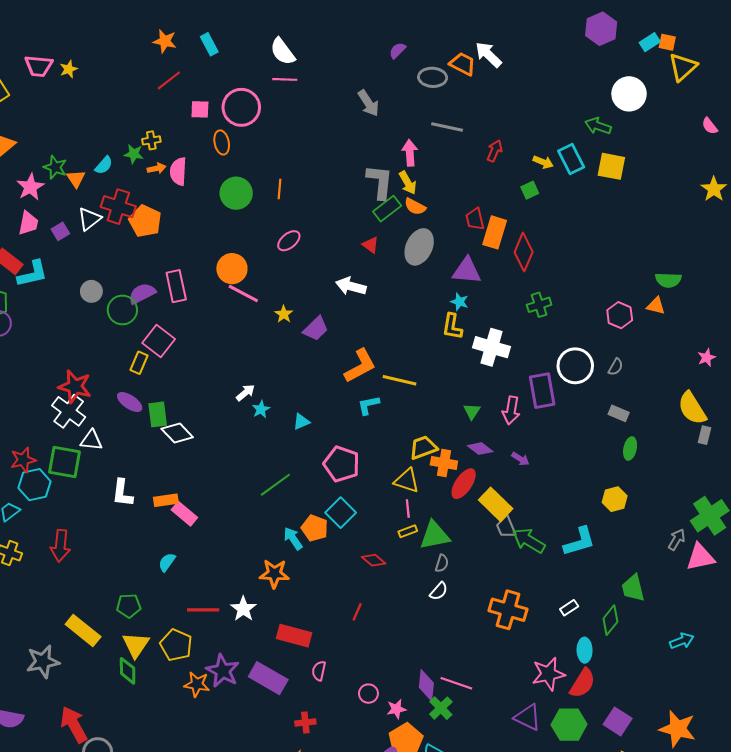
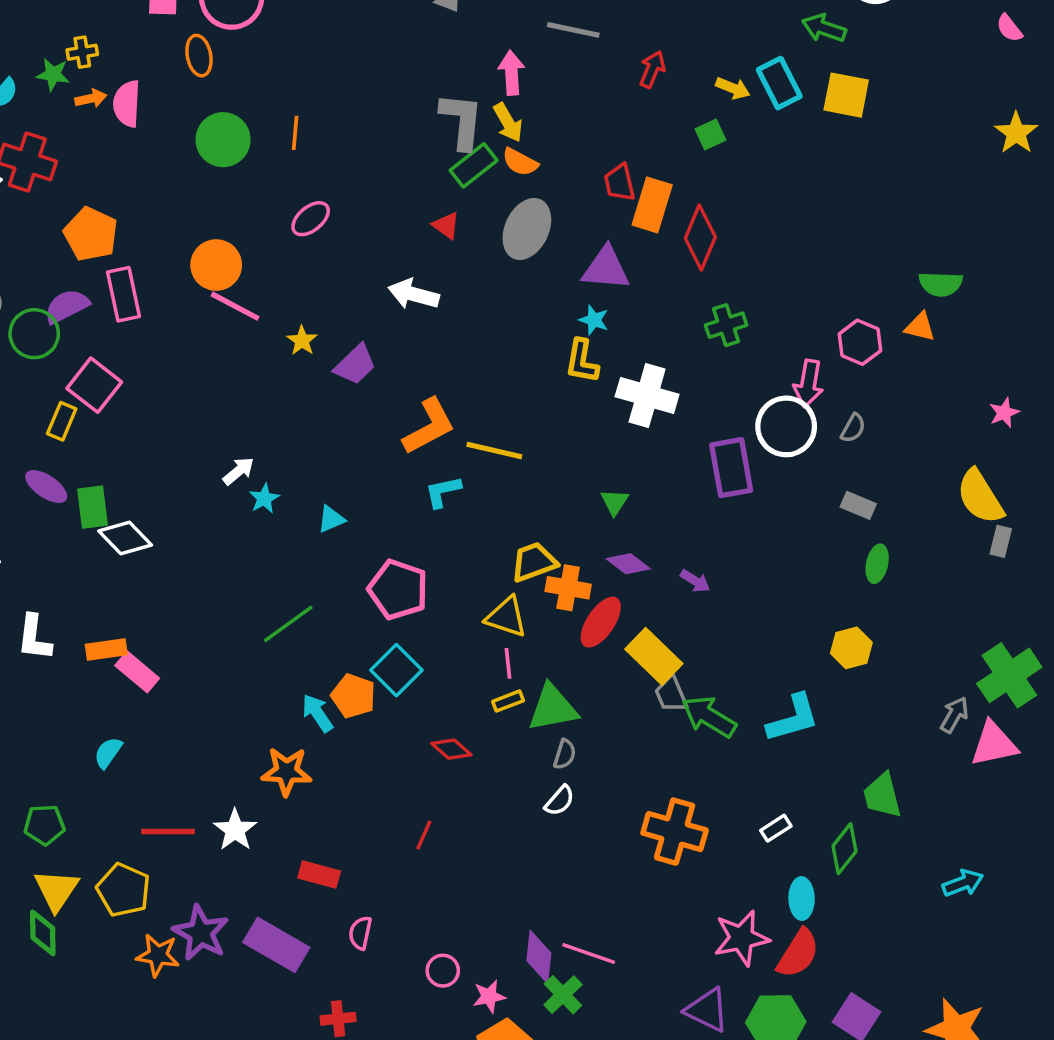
orange pentagon: (145, 221) -> (91, 234), moved
pink arrow: (511, 410) -> (808, 383), moved
red rectangle: (294, 636) -> (319, 874), size x0.7

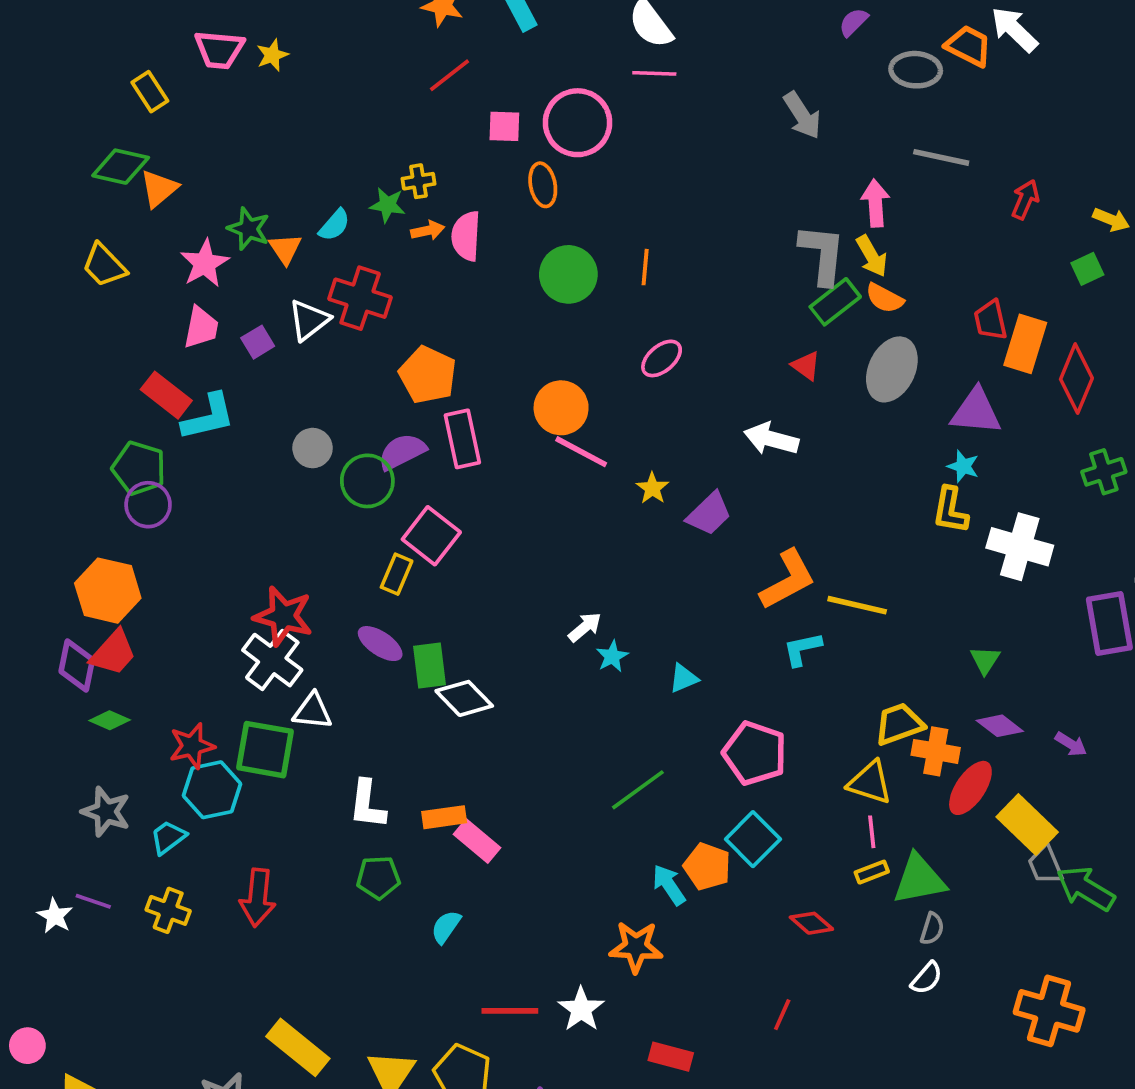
green pentagon: (44, 825) -> (378, 878), moved

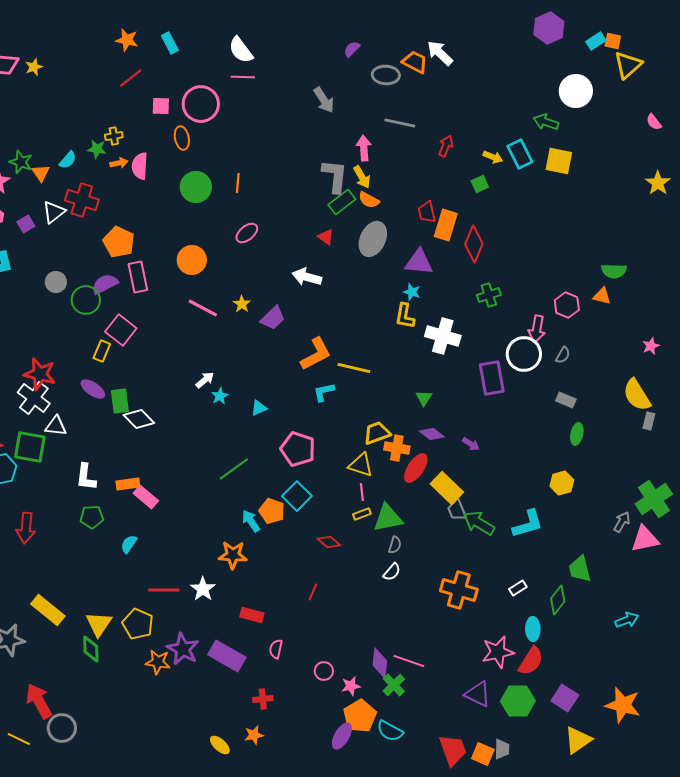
pink line: (581, 452) -> (203, 308), moved

